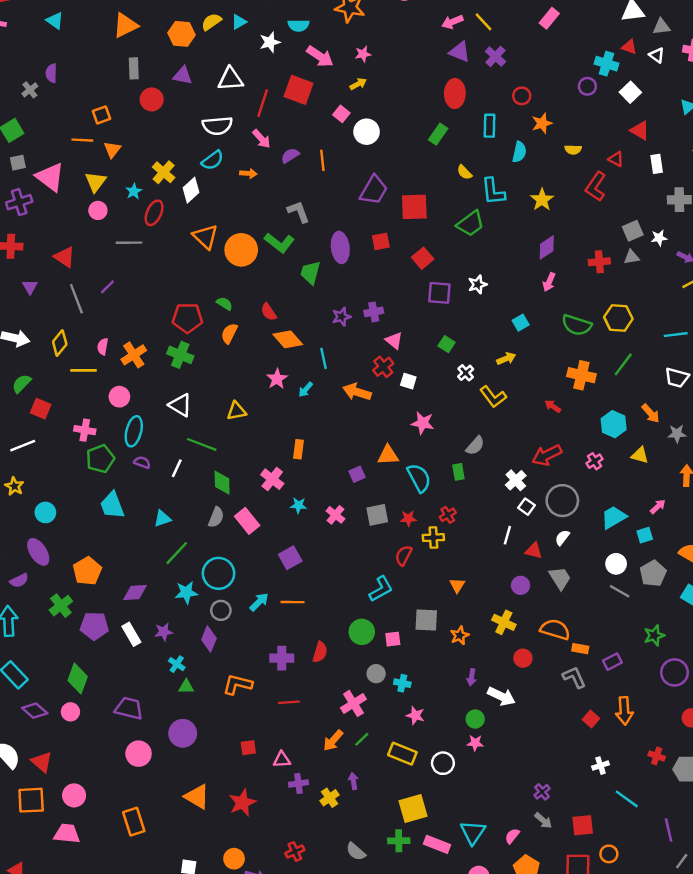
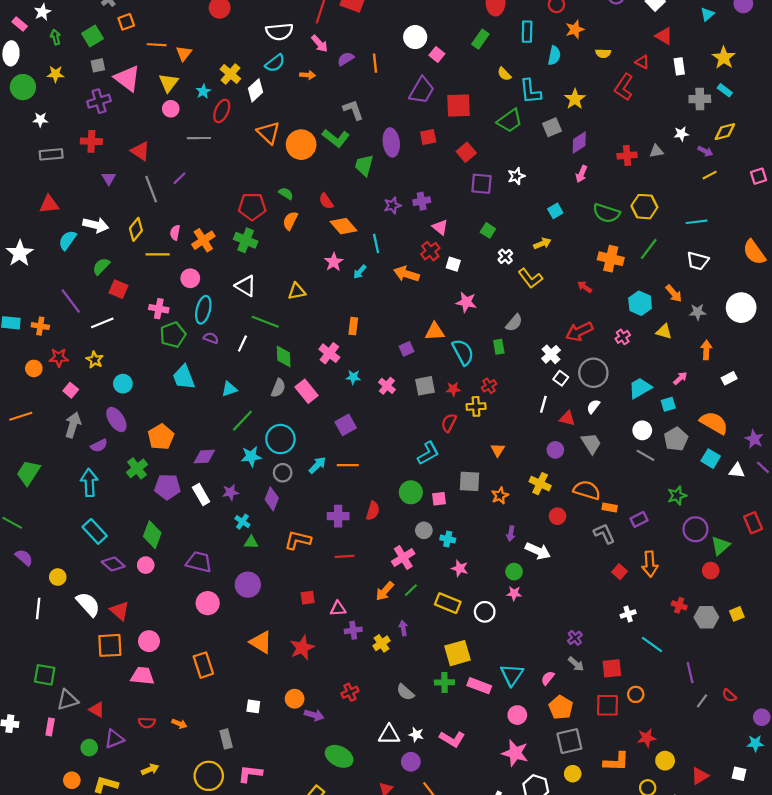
pink square: (341, 114) -> (437, 54), moved
orange square: (102, 115) -> (126, 22), moved
gray square: (633, 231) -> (552, 127), moved

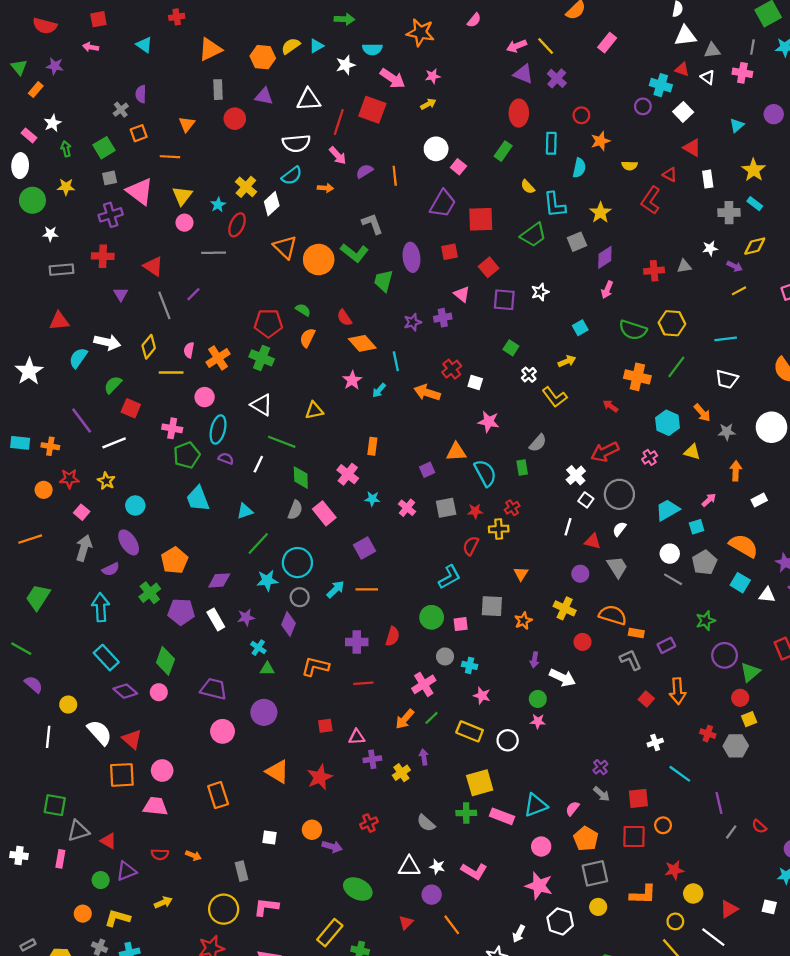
orange triangle: (184, 53) -> (187, 124), moved
pink triangle: (440, 227) -> (462, 294), moved
yellow square: (737, 614) -> (749, 719), moved
cyan triangle: (512, 675) -> (536, 805), turned 35

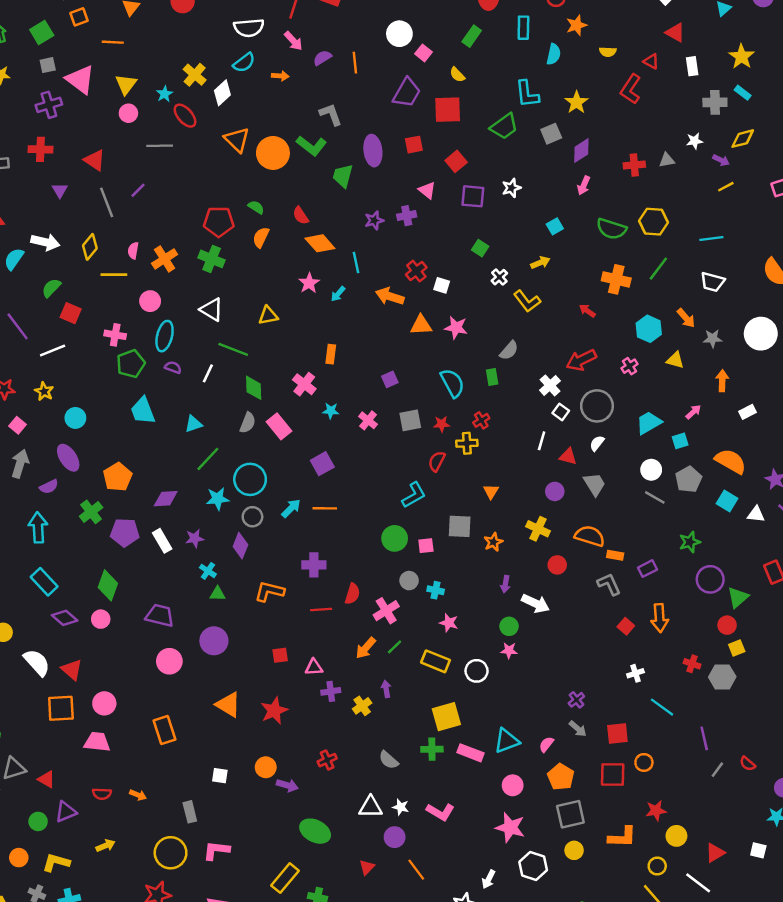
yellow semicircle: (528, 187) -> (457, 75), moved
red ellipse: (237, 225) -> (185, 116), turned -65
orange triangle: (456, 452) -> (421, 325), moved
red semicircle: (392, 636) -> (352, 594), moved

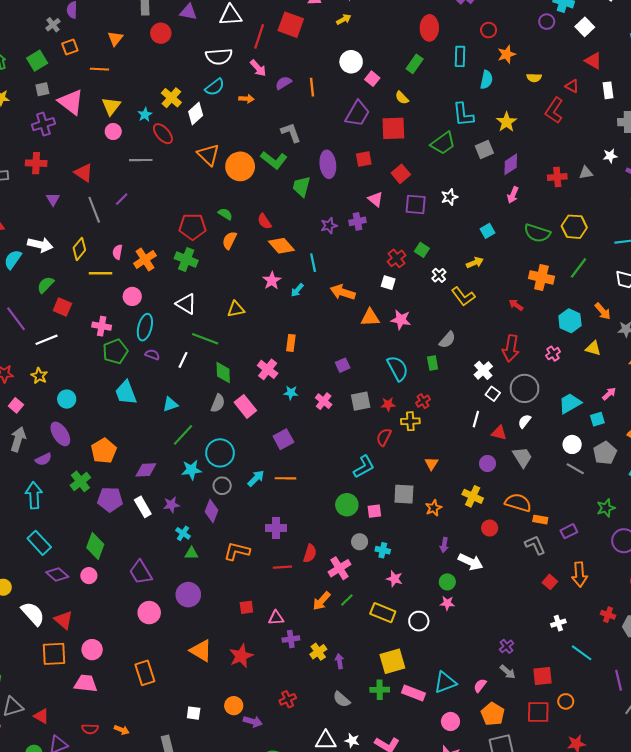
red cross: (416, 271) -> (397, 258), moved
red arrow: (581, 360) -> (511, 348), turned -55
purple trapezoid: (160, 615) -> (141, 572), turned -135
purple arrow: (386, 689) -> (339, 661), moved

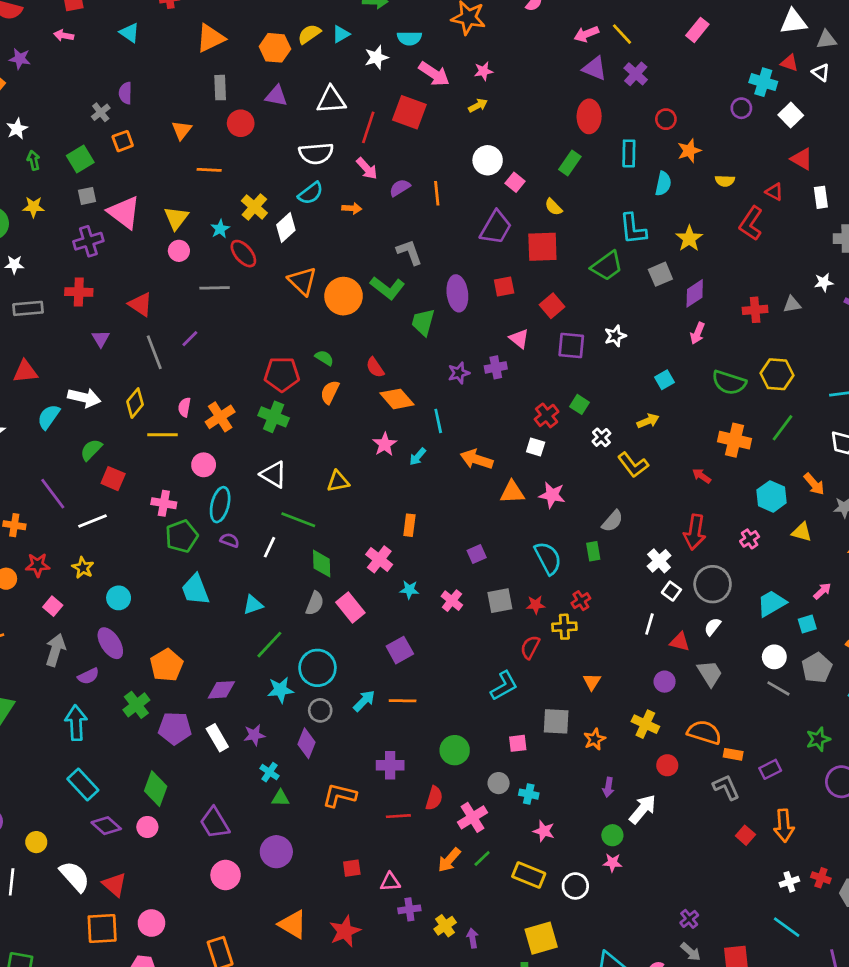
orange line: (99, 69) -> (209, 170), moved
green circle: (347, 505) -> (455, 750), moved
white arrow: (471, 562) -> (643, 809), turned -75
white cross: (558, 623) -> (789, 882), moved

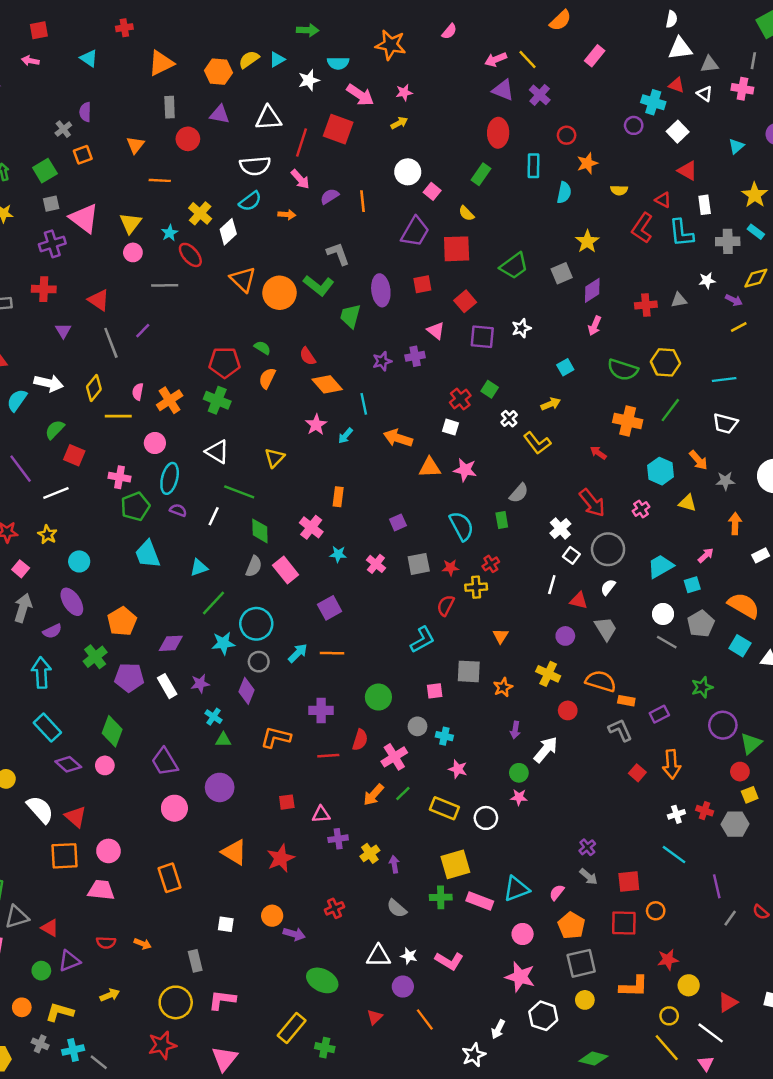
cyan L-shape: (633, 229) -> (681, 233), moved
yellow triangle: (338, 481) -> (275, 458), turned -35
red arrow: (695, 532) -> (592, 503), turned -48

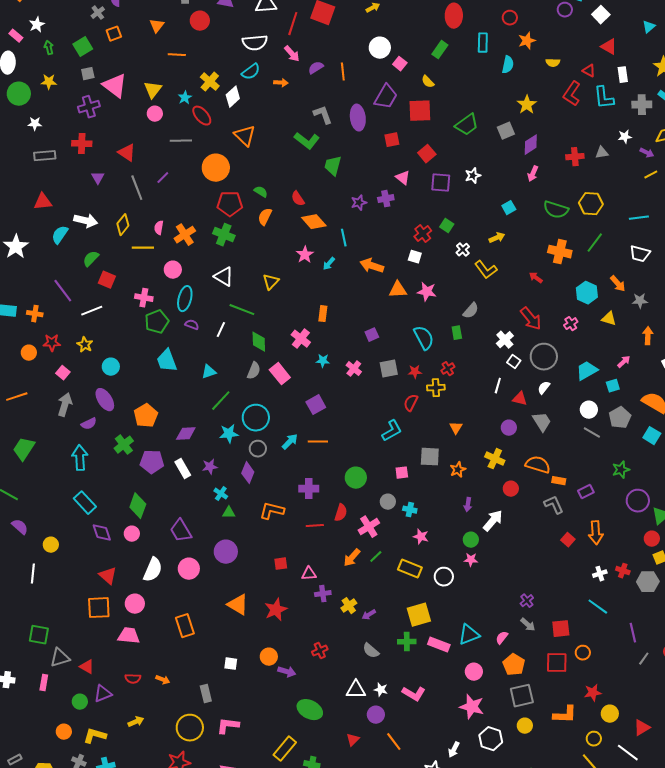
purple ellipse: (381, 290) -> (358, 118), moved
orange circle: (279, 293) -> (216, 168), moved
purple diamond: (68, 764) -> (102, 533), turned 30
white semicircle: (40, 809) -> (153, 570), moved, turned 65
purple arrow: (394, 864) -> (369, 615), turned -112

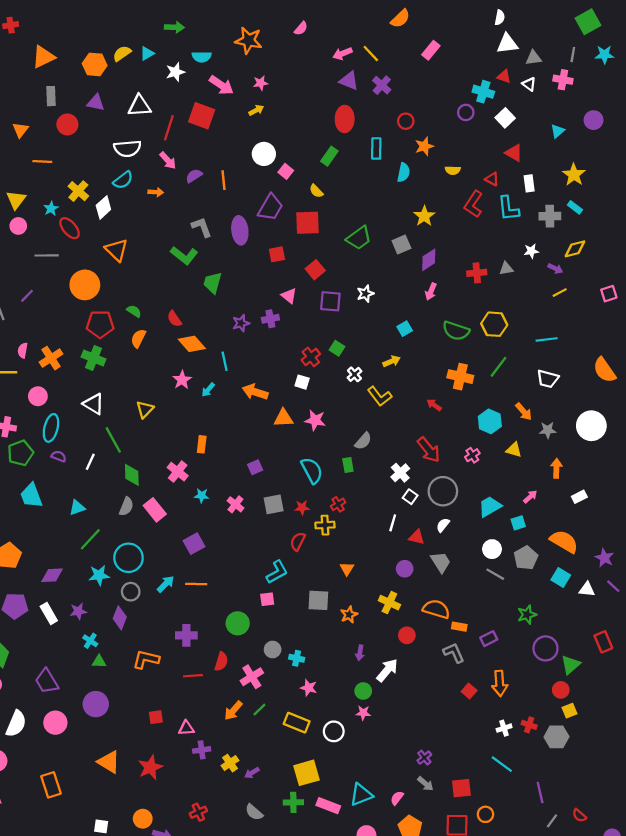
green line: (242, 310) -> (113, 440), turned 40
pink square: (402, 473) -> (267, 599), moved

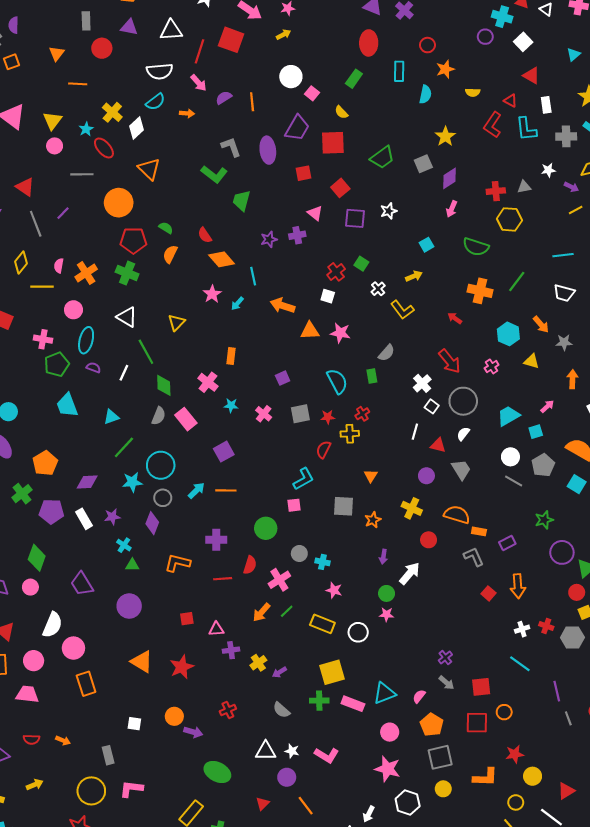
yellow hexagon: (494, 324) -> (509, 219), moved
pink circle: (55, 723) -> (73, 648), moved
gray line: (552, 821) -> (568, 718), turned -56

